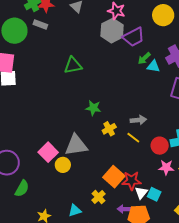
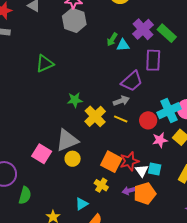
purple trapezoid: (134, 37) -> (132, 81), moved
yellow cross: (109, 129) -> (95, 116), size x1.5
yellow circle: (63, 165) -> (73, 159), moved

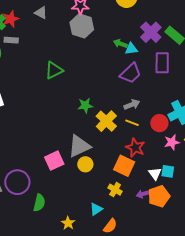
green arrow: (112, 39) -> (120, 44), turned 80
purple trapezoid: (132, 81) -> (131, 73), moved
pink square: (42, 154) -> (54, 161), turned 36
red star: (129, 161) -> (135, 148), moved, turned -30

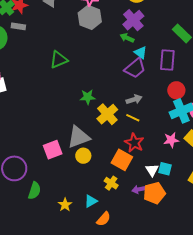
purple cross: (151, 32) -> (133, 20), moved
cyan triangle: (131, 49) -> (141, 53), moved, turned 40
red circle: (159, 123) -> (176, 90), moved
yellow star: (68, 223) -> (65, 205), moved

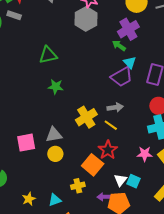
green star: (88, 97) -> (56, 87), moved
gray triangle: (78, 137) -> (54, 135), size x0.7
yellow cross: (111, 183) -> (78, 186), turned 32

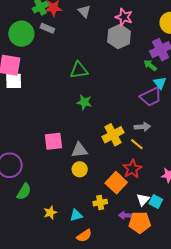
pink square: (26, 143) -> (53, 141), moved

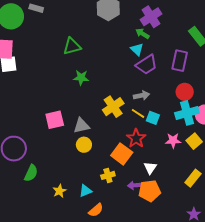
cyan triangle: (160, 83) -> (137, 49), moved
cyan square: (156, 201) -> (153, 118), moved

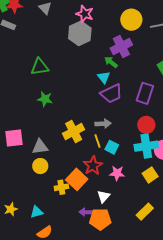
yellow line: (138, 113) -> (97, 141), turned 32
pink star: (173, 141) -> (117, 173), moved
yellow cross: (108, 175) -> (61, 187), moved

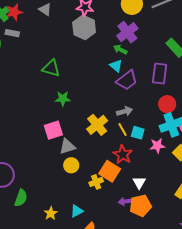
green triangle: (40, 67) -> (51, 68), turned 36
pink square: (14, 138) -> (53, 130), moved
pink star: (117, 173) -> (157, 146), moved

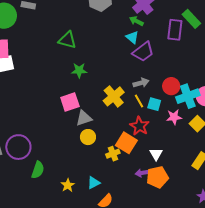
purple rectangle: (160, 74) -> (175, 30), moved
red circle: (167, 104) -> (171, 86), moved

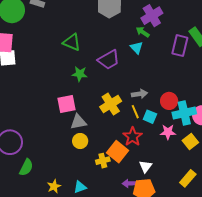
purple trapezoid: (143, 52) -> (109, 60), moved

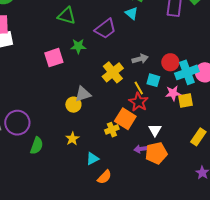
pink square: (67, 104) -> (54, 58), moved
yellow line: (135, 112) -> (139, 88), moved
yellow circle: (80, 141) -> (73, 105), moved
yellow square: (190, 142) -> (185, 101), moved, turned 35
yellow star: (54, 186) -> (72, 139), moved

